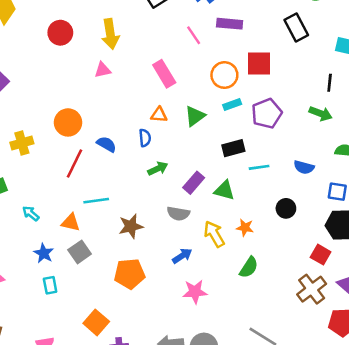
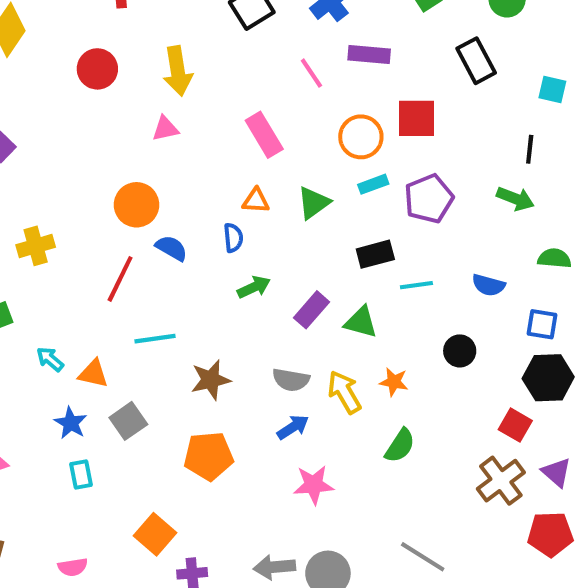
orange circle: (68, 122) -> (137, 205), moved
gray semicircle: (178, 213) -> (291, 380), moved
orange triangle: (71, 222) -> (93, 374), moved

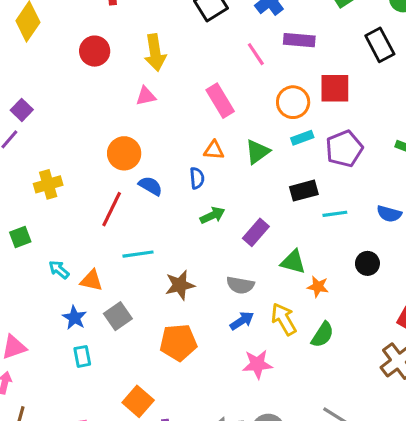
green triangle: (361, 322) -> (293, 262), moved
yellow arrow: (344, 392) -> (284, 319), moved

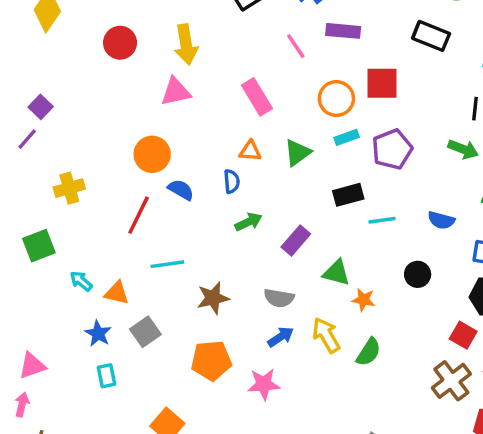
black rectangle: (380, 45) -> (431, 36), turned -40
pink triangle: (146, 96) -> (176, 92), size x1.4
green square: (20, 237) -> (39, 246), size x1.4
pink star: (257, 364) -> (264, 384), moved

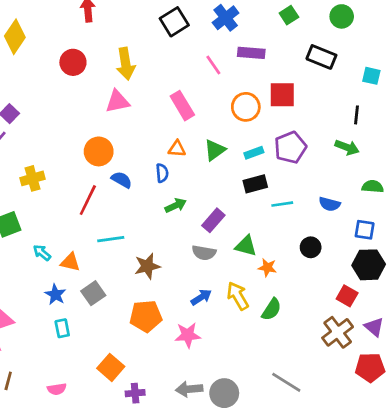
cyan rectangle: (347, 137) -> (254, 153), moved
gray semicircle: (279, 298) -> (204, 253), moved

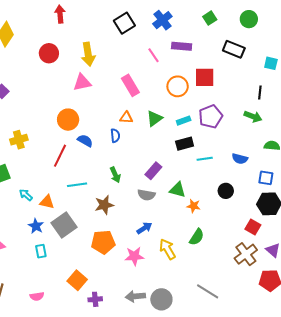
green arrow: (176, 205) -> (115, 175), moved, turned 91
gray square: (93, 293) -> (64, 225), size x1.4
yellow arrow: (238, 296) -> (167, 249), moved

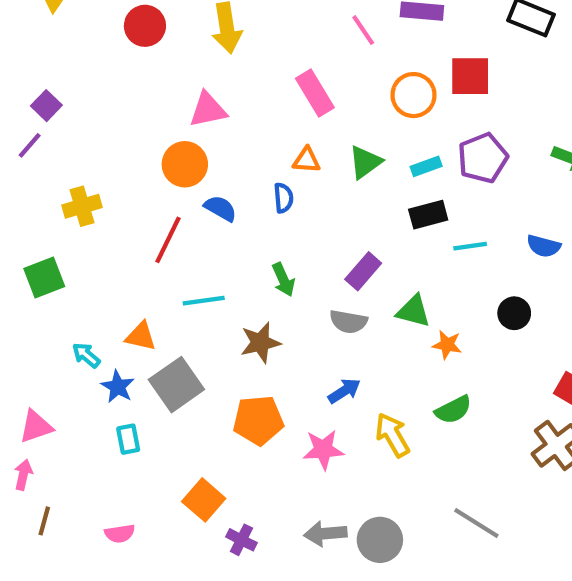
pink triangle: (82, 82) -> (208, 110), moved
cyan arrow: (26, 195) -> (86, 355), moved
green semicircle: (197, 237) -> (453, 410), turned 30
purple cross: (95, 299) -> (241, 540), turned 32

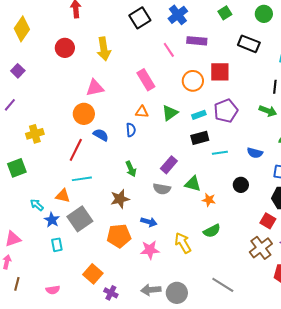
purple square: (46, 106) -> (18, 71), moved
cyan line: (204, 301) -> (82, 179), moved
blue arrow: (344, 391) -> (149, 222), moved, turned 49

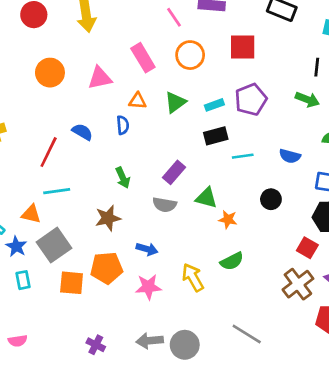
orange circle: (193, 81) -> (190, 55), moved
pink triangle: (95, 88) -> (100, 78), moved
orange circle: (84, 114) -> (50, 73), moved
orange square: (93, 274) -> (72, 283), moved, turned -36

